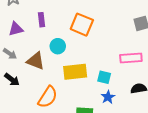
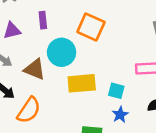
cyan circle: (58, 46) -> (62, 52), size x1.5
orange semicircle: (48, 97) -> (29, 110), moved

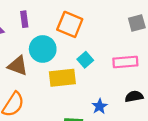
cyan square: (116, 91) -> (85, 60), moved, turned 35

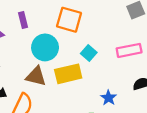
brown triangle: (18, 66) -> (36, 76), moved

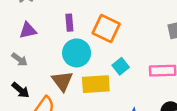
purple rectangle: (23, 20) -> (69, 23), moved
brown triangle: (36, 76) -> (62, 81), turned 30

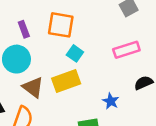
cyan circle: (77, 53) -> (16, 59), moved
cyan square: (121, 66) -> (75, 53), moved

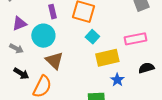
yellow rectangle: (66, 81) -> (107, 58), moved

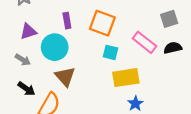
cyan square: (92, 37) -> (110, 52), turned -32
pink rectangle: (135, 39) -> (144, 42), moved, turned 45
black semicircle: (146, 68) -> (173, 48), moved

